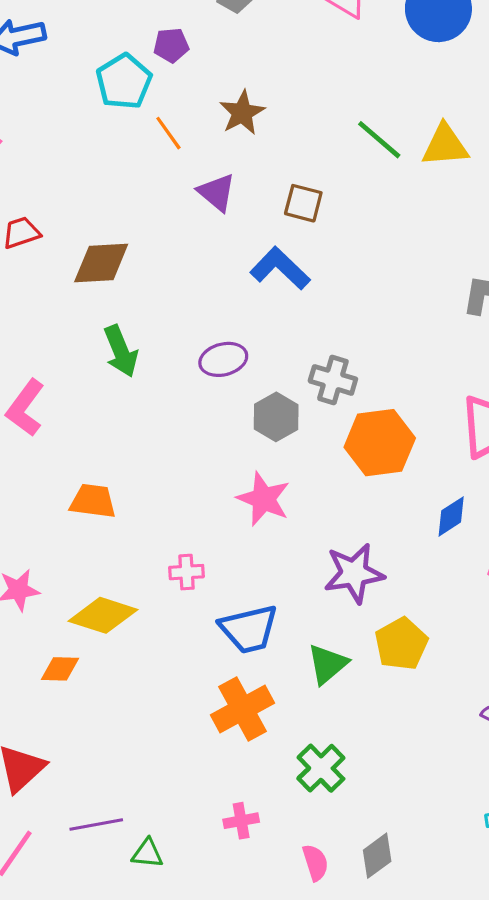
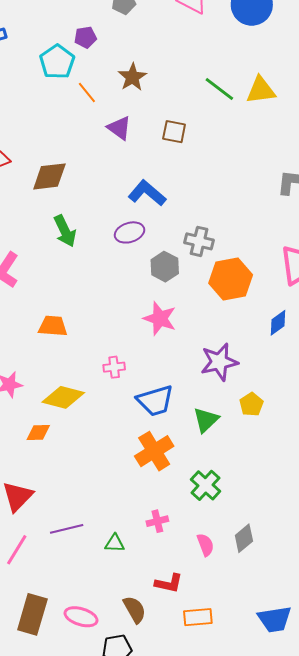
blue L-shape: (280, 268) -> (147, 193), moved
yellow pentagon: (401, 644) -> (251, 404), size x0.7
green triangle: (147, 853) -> (115, 543), moved

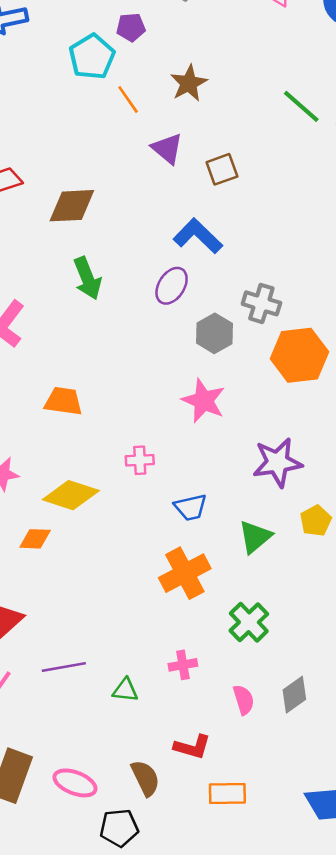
brown square: (174, 132) -> (222, 169), moved, turned -35
purple ellipse: (130, 232) -> (172, 286), turned -44
blue trapezoid: (155, 401) -> (191, 507), size x0.7

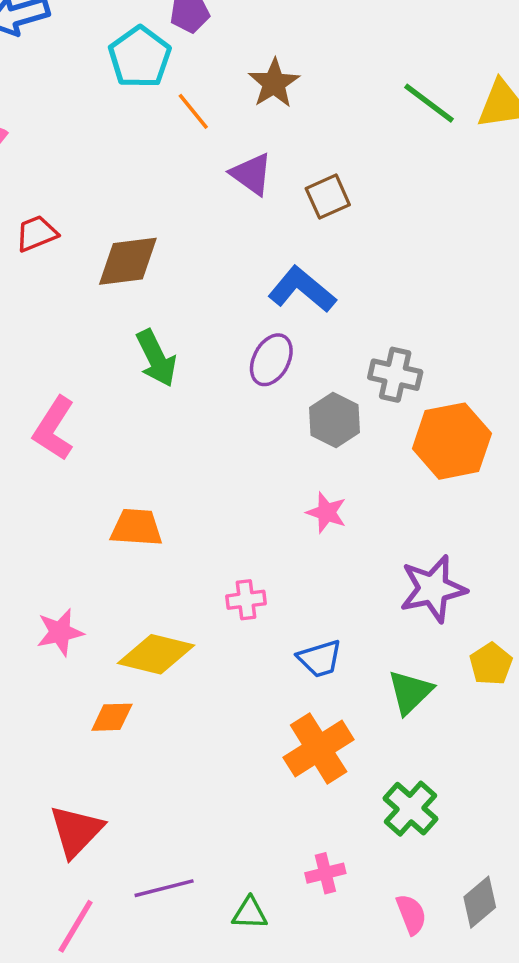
pink star: (204, 401) -> (326, 512), size x0.7

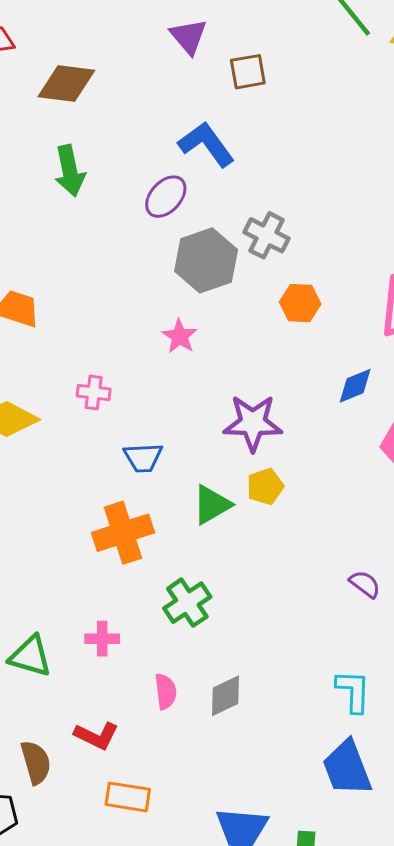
gray hexagon: (334, 420) -> (206, 260), size x1.4
orange hexagon: (452, 441) -> (300, 303), size x0.6
yellow pentagon: (491, 664) -> (265, 486), moved
green triangle: (250, 913) -> (30, 656), size x1.4

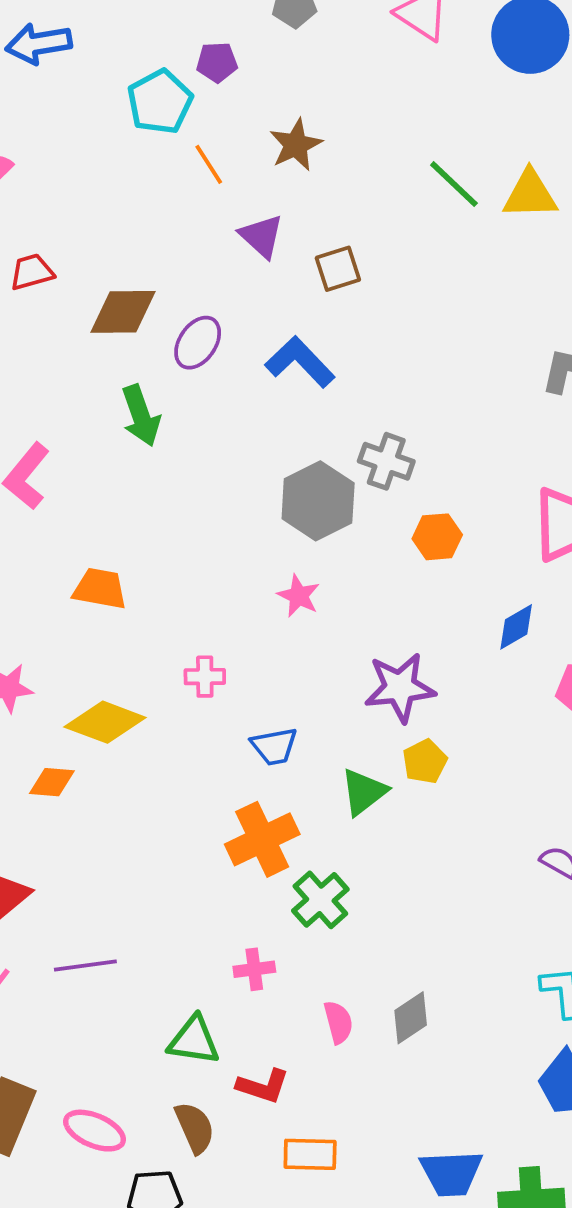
purple ellipse: (166, 197) -> (198, 343), moved
green cross: (187, 603) -> (320, 900), moved
green triangle: (30, 656) -> (194, 1040), moved

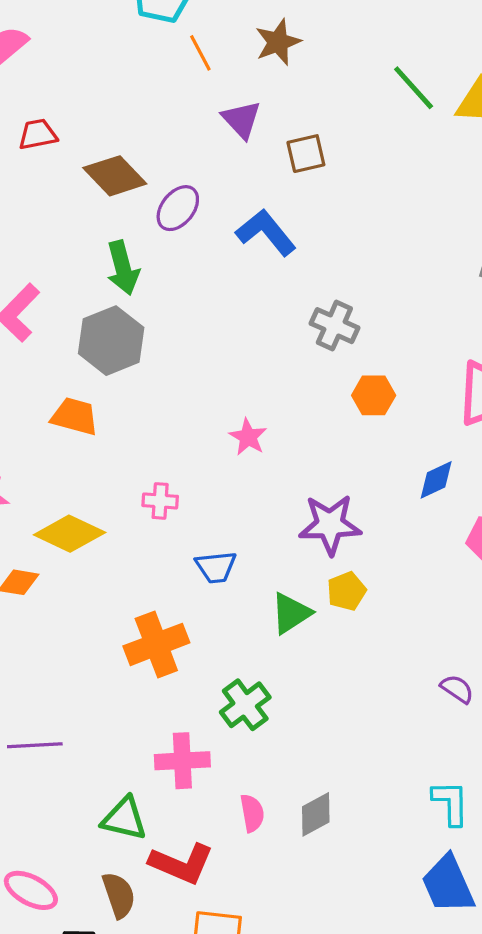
brown diamond: (123, 312) -> (115, 176), turned 42
gray hexagon: (318, 501) -> (111, 341), moved
orange cross: (262, 839) -> (156, 644), moved
pink cross: (254, 969) -> (182, 761), size x1.5
red L-shape: (263, 1086) -> (182, 864), size x1.4

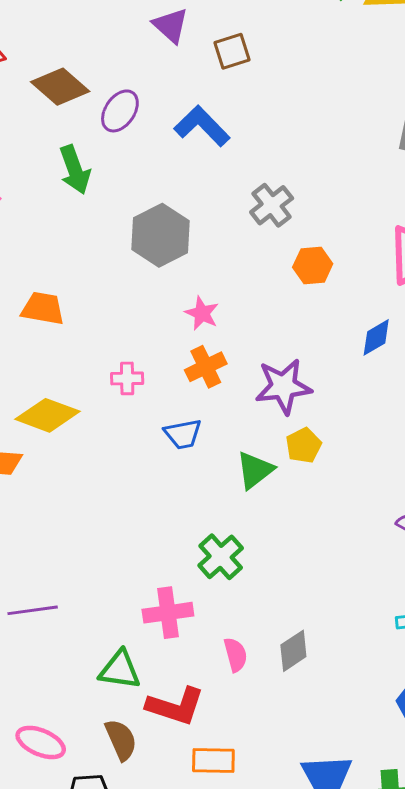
gray cross: (334, 326) -> (272, 205), turned 33
gray hexagon: (111, 341) -> (161, 235), moved
orange cross: (156, 644) -> (206, 367), moved, size x0.7

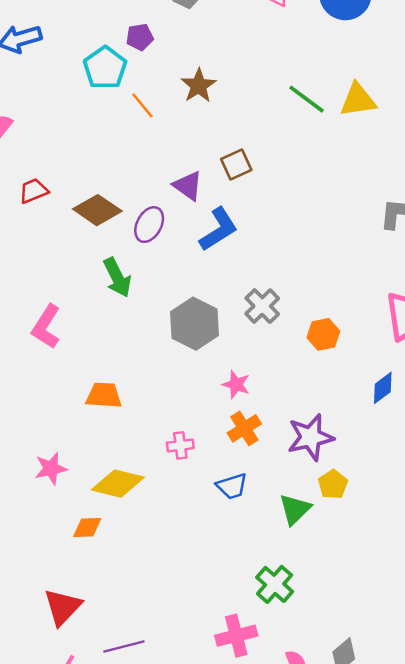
purple triangle: (171, 25) -> (188, 186), moved
blue L-shape: (202, 126) -> (218, 229), turned 108
gray cross: (272, 205) -> (262, 306), moved

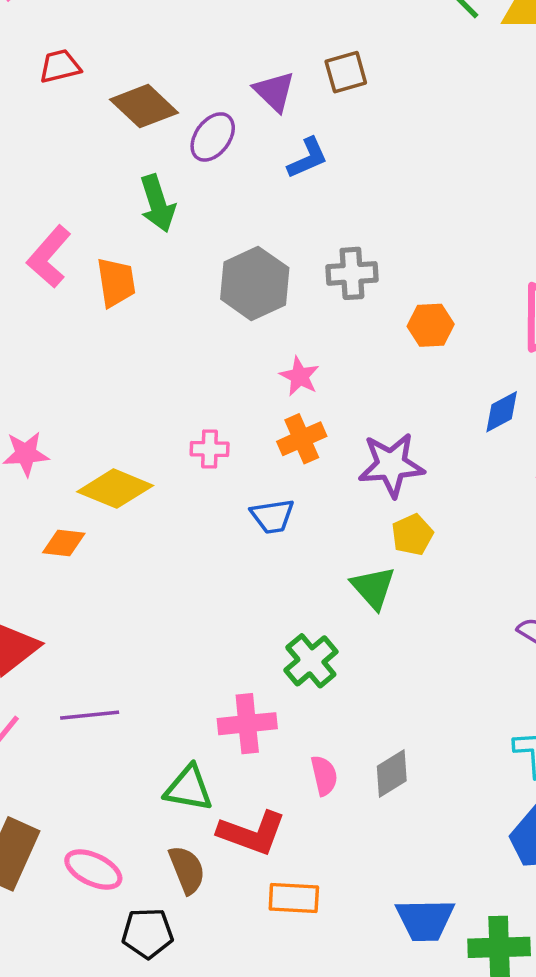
blue L-shape: (218, 229) -> (308, 158), size x0.7
gray cross: (262, 306) -> (352, 273), turned 32
orange trapezoid: (104, 395) -> (116, 282), moved, turned 69
green triangle: (295, 509) -> (373, 588), moved, turned -36

